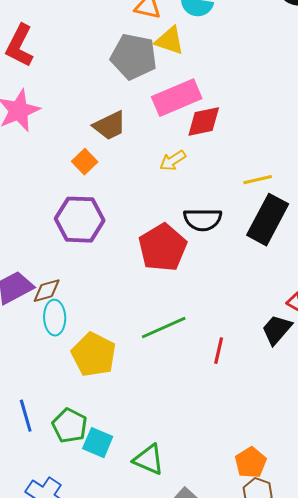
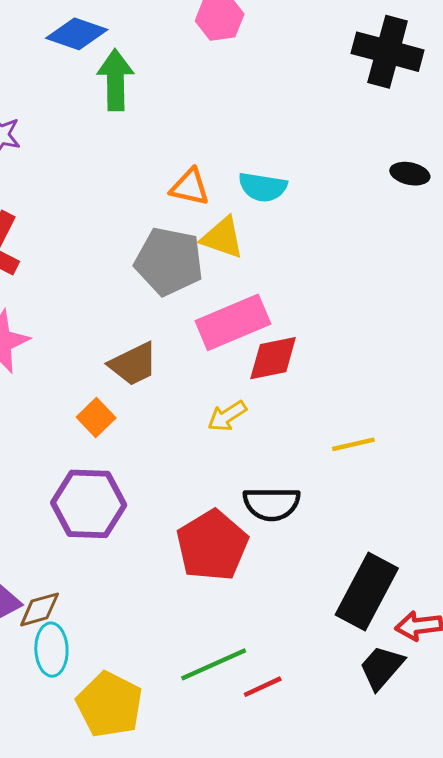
black rectangle: (268, 220) -> (367, 592), moved
red line: (219, 351) -> (263, 687), moved, turned 52

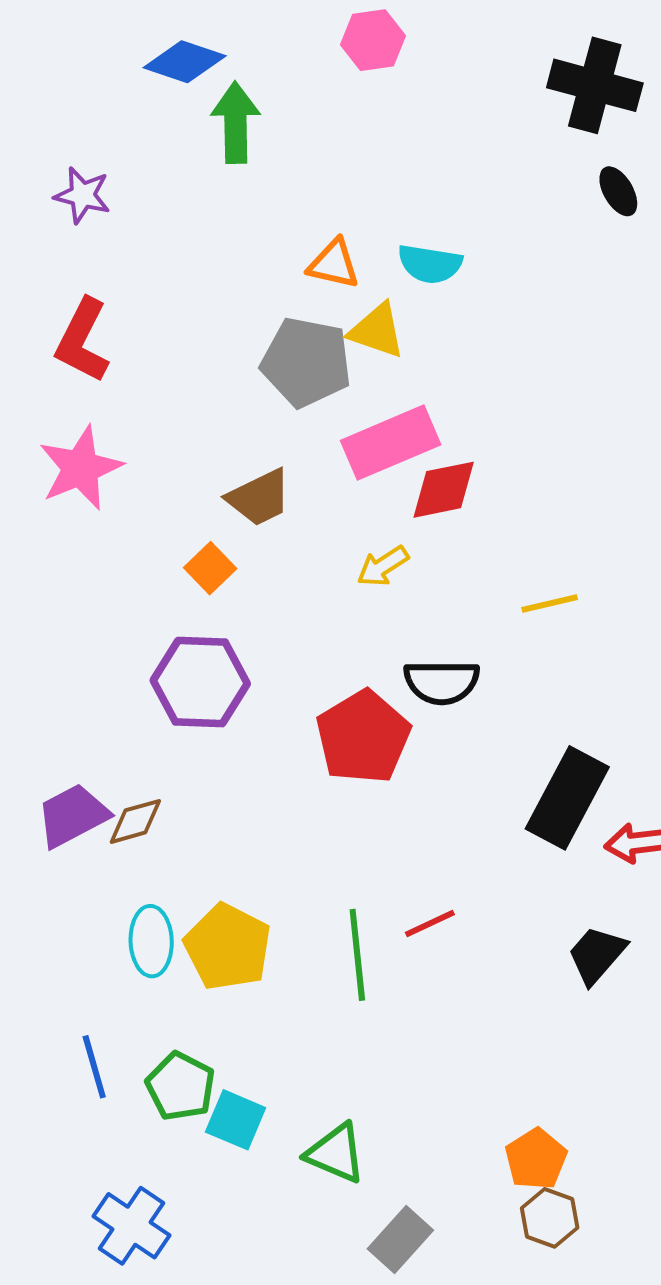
black ellipse: (410, 174) -> (618, 191), moved, turned 48
cyan ellipse: (51, 650) -> (151, 941), moved
green line: (214, 664) -> (357, 955), moved, turned -72
black trapezoid: (382, 667) -> (597, 955), moved

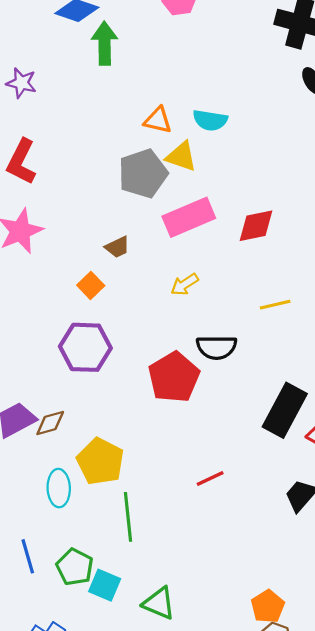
gray pentagon: (306, 362) -> (143, 174), turned -30
red diamond: (444, 490) -> (256, 226), moved
brown trapezoid: (259, 498) -> (117, 247), size x0.7
yellow pentagon: (228, 947) -> (100, 461), moved
green line: (357, 955) -> (128, 517), moved

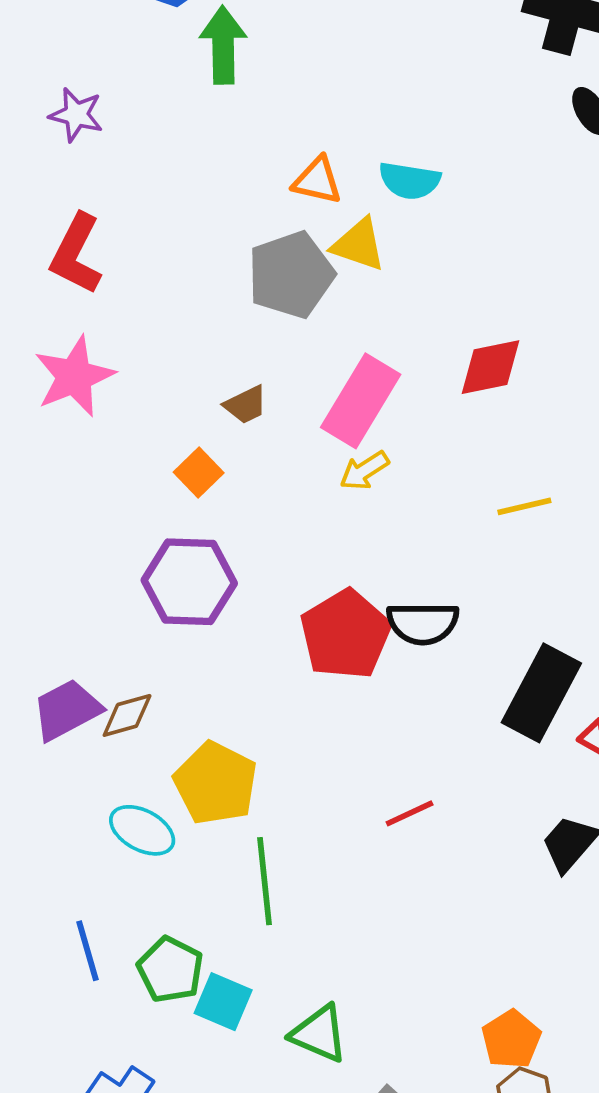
pink rectangle: (189, 217) -> (361, 401), moved, turned -36
black semicircle: (217, 347) -> (423, 623), moved
cyan ellipse: (59, 488) -> (142, 830), turned -60

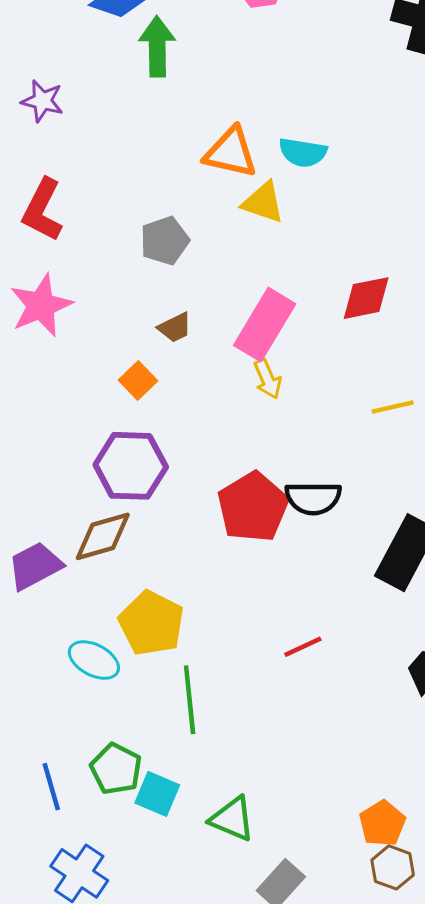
orange triangle: (317, 181) -> (231, 152), size x1.4
gray pentagon: (291, 275) -> (165, 241), moved, size x0.7
yellow arrow: (364, 471) -> (268, 379), turned -81
brown diamond: (127, 715) -> (103, 536), moved, size x1.4
blue line: (88, 951) -> (51, 787), moved

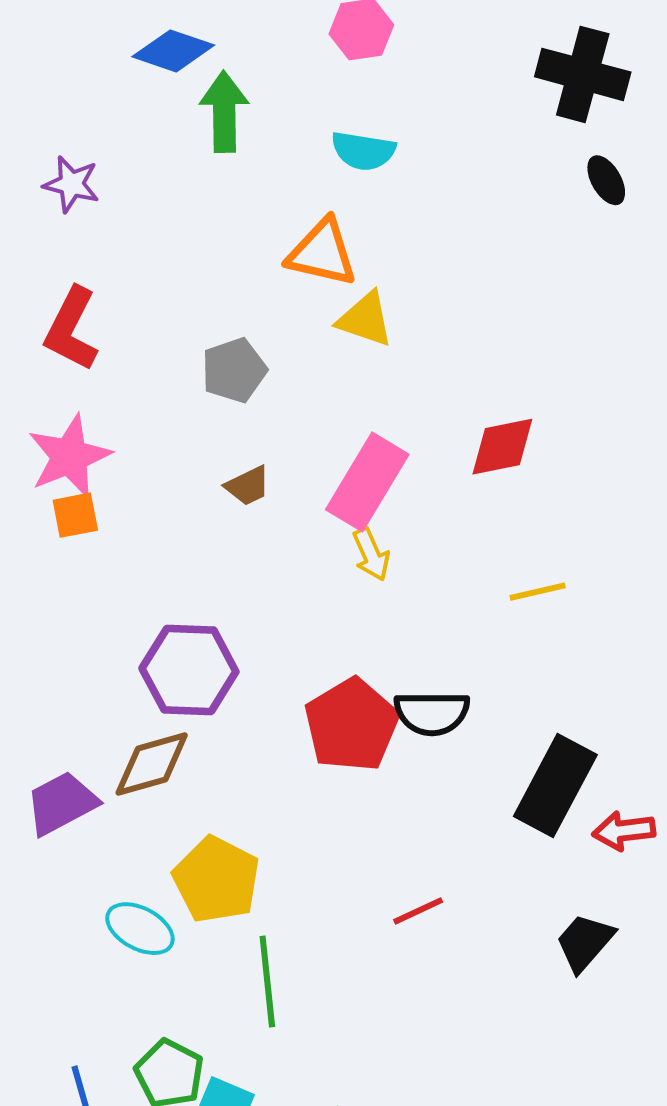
cyan semicircle: (303, 152) -> (363, 151), moved
orange square: (138, 380) -> (75, 515), moved, turned 33

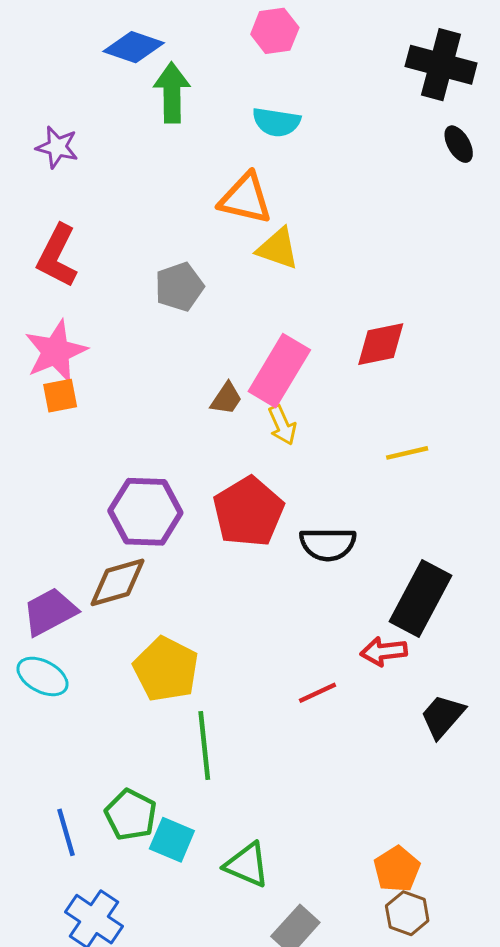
brown trapezoid: (248, 486) -> (226, 399), moved, turned -30
red pentagon: (352, 725) -> (248, 512), moved
red arrow: (624, 831) -> (384, 651), moved
cyan ellipse: (140, 929) -> (42, 676), moved

